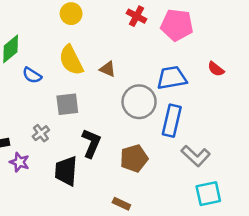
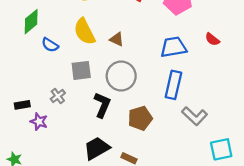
gray circle: (139, 102) -> (121, 76), moved
black trapezoid: (66, 171) -> (97, 148), moved, turned 56
cyan square: (208, 194) -> (221, 149), moved

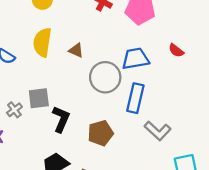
yellow semicircle: (84, 32) -> (42, 42), turned 36
gray square: (81, 70) -> (39, 98), moved
gray circle: (121, 76) -> (105, 77), moved

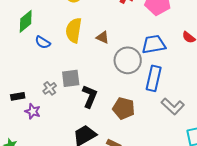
brown pentagon: (101, 133) -> (124, 108), turned 30

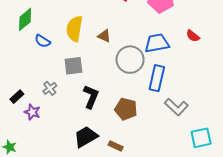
gray square: (71, 78) -> (73, 66), moved
black rectangle: (18, 96) -> (17, 97), turned -32

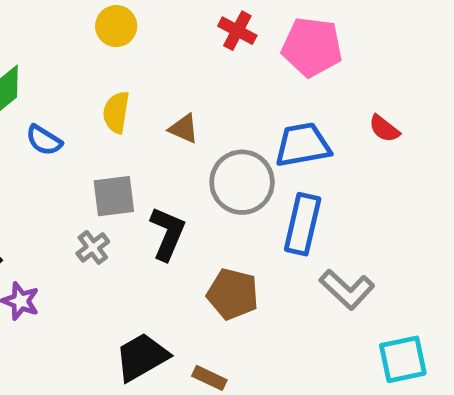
yellow semicircle: (74, 29) -> (116, 112), size x0.7
gray cross: (50, 88) -> (93, 247), moved
black L-shape: (91, 97) -> (167, 233), moved

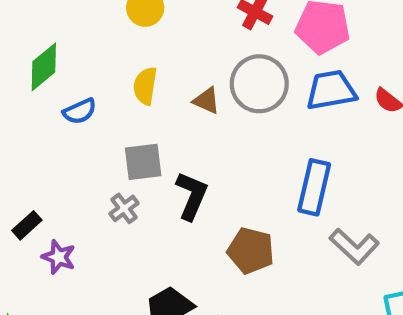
blue semicircle: (44, 140) -> (80, 111), turned -56
blue trapezoid: (303, 145) -> (331, 90), moved
gray circle: (242, 182) -> (259, 84), moved

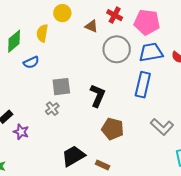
yellow semicircle: (145, 86) -> (42, 33), moved
brown triangle: (206, 101) -> (91, 26), moved
blue rectangle: (314, 187) -> (143, 85), moved
black L-shape: (192, 196) -> (98, 96), moved

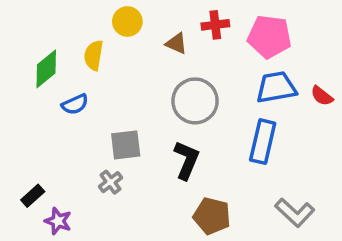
red cross: (115, 15) -> (215, 25), turned -35
gray circle: (117, 49) -> (195, 101), moved

